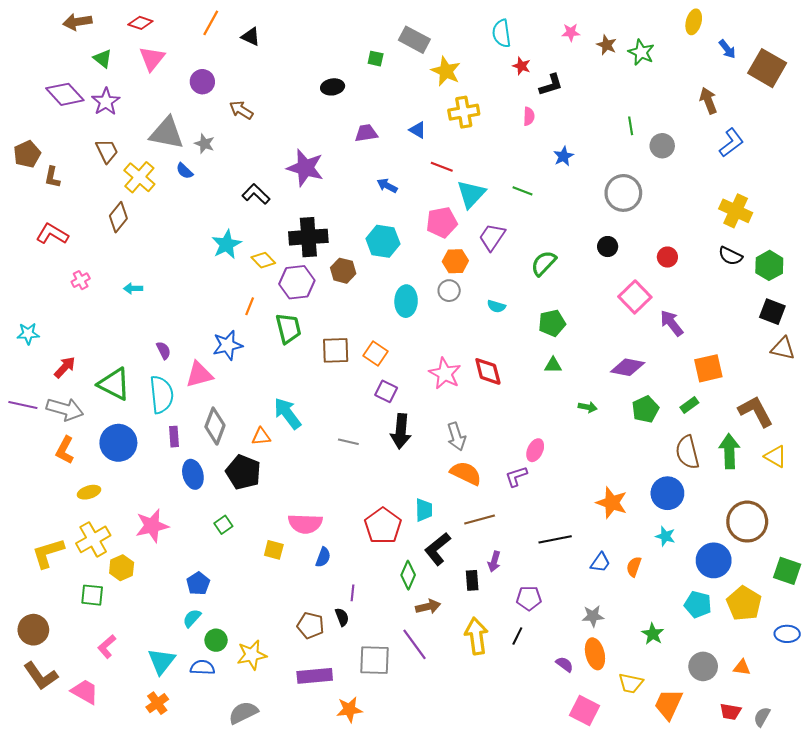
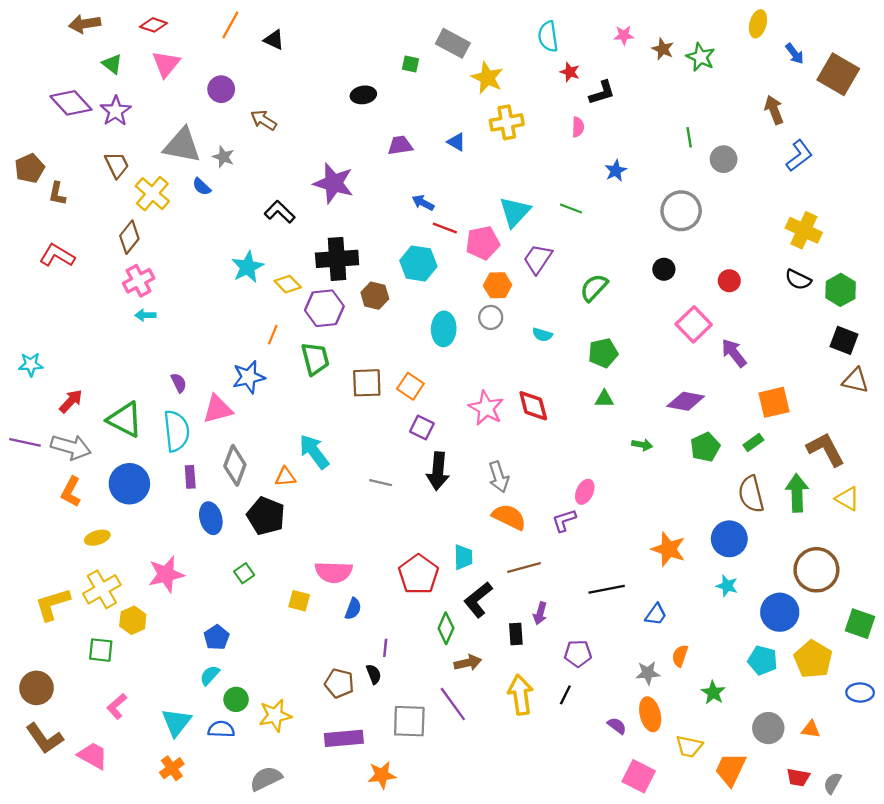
red line: (442, 167) -> (445, 228), moved
pink cross: (81, 280) -> (139, 281), moved, size x1.5
orange semicircle: (634, 567) -> (680, 656), moved

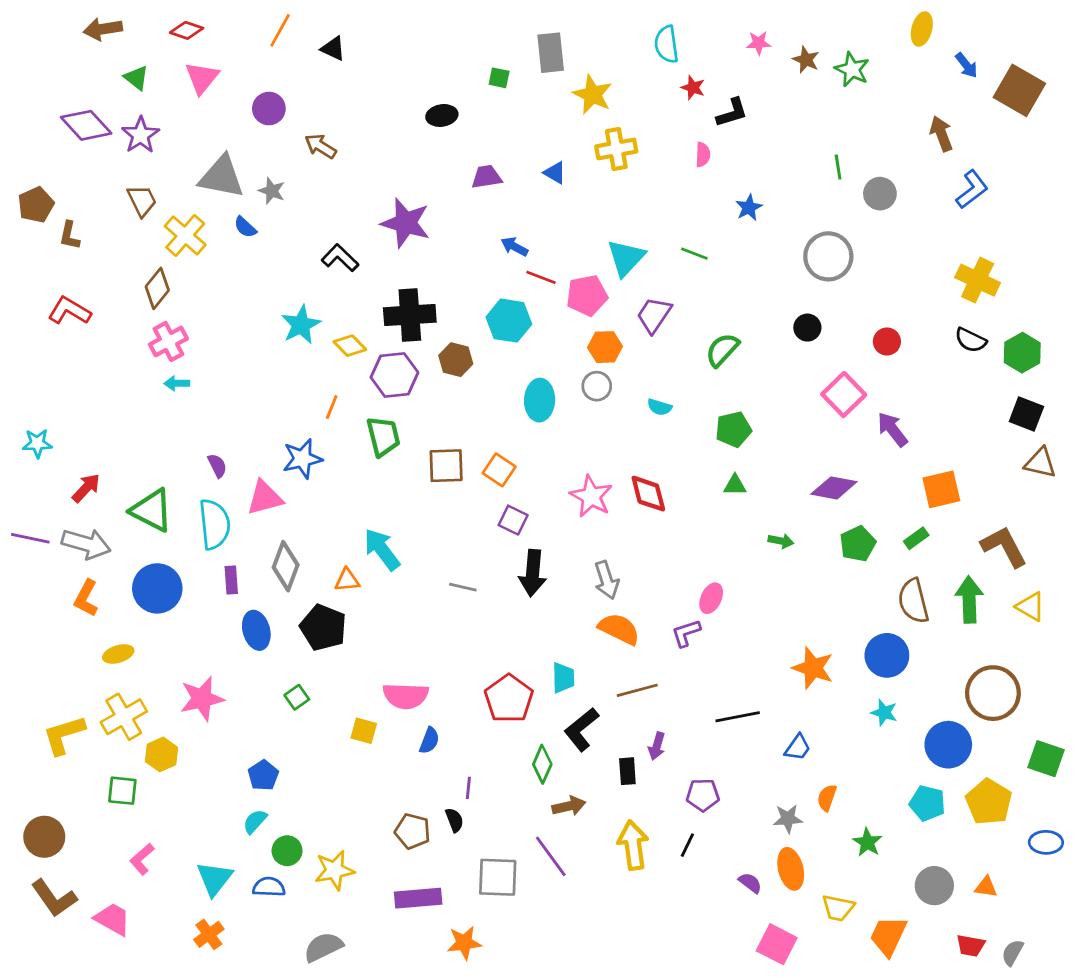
gray rectangle: (453, 43) -> (551, 53), turned 56

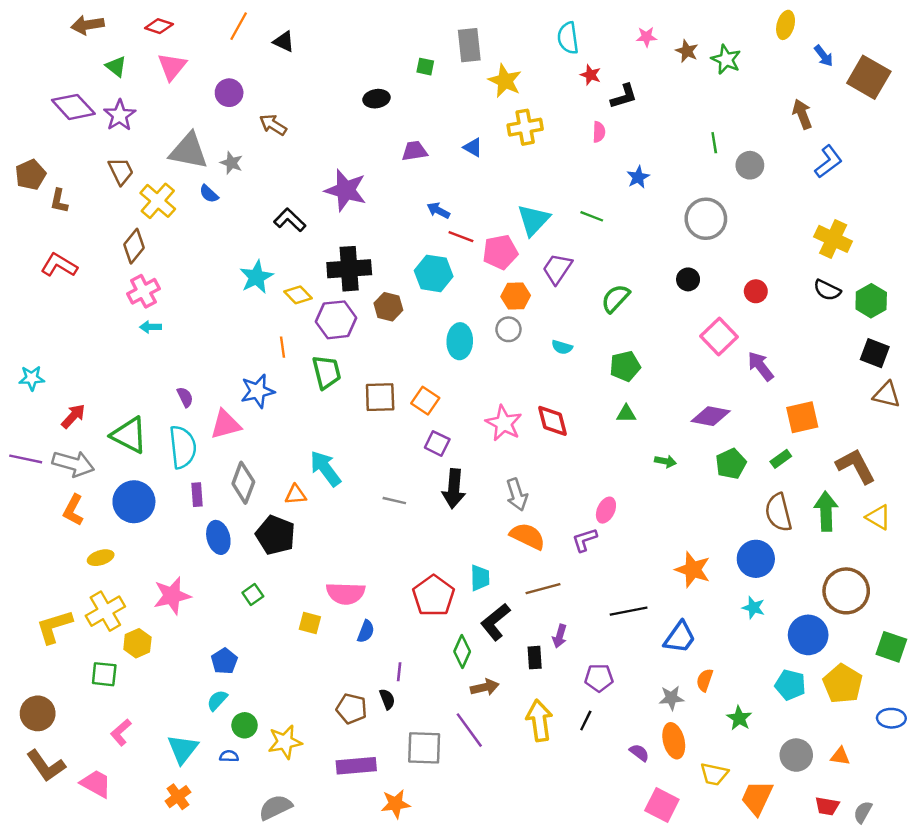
orange line: (332, 407) -> (283, 347), turned -30
blue trapezoid: (798, 747) -> (680, 637), size x1.4
blue semicircle: (269, 887) -> (229, 756), size x0.7

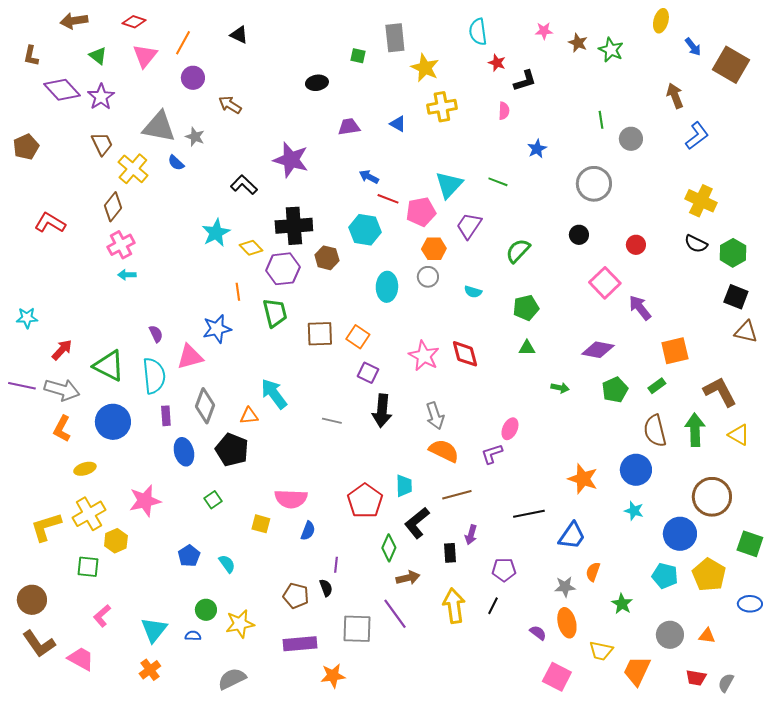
orange line: (239, 26) -> (183, 43), moved
brown L-shape: (59, 201) -> (31, 56), moved
cyan semicircle: (217, 700) -> (227, 564), moved, turned 102

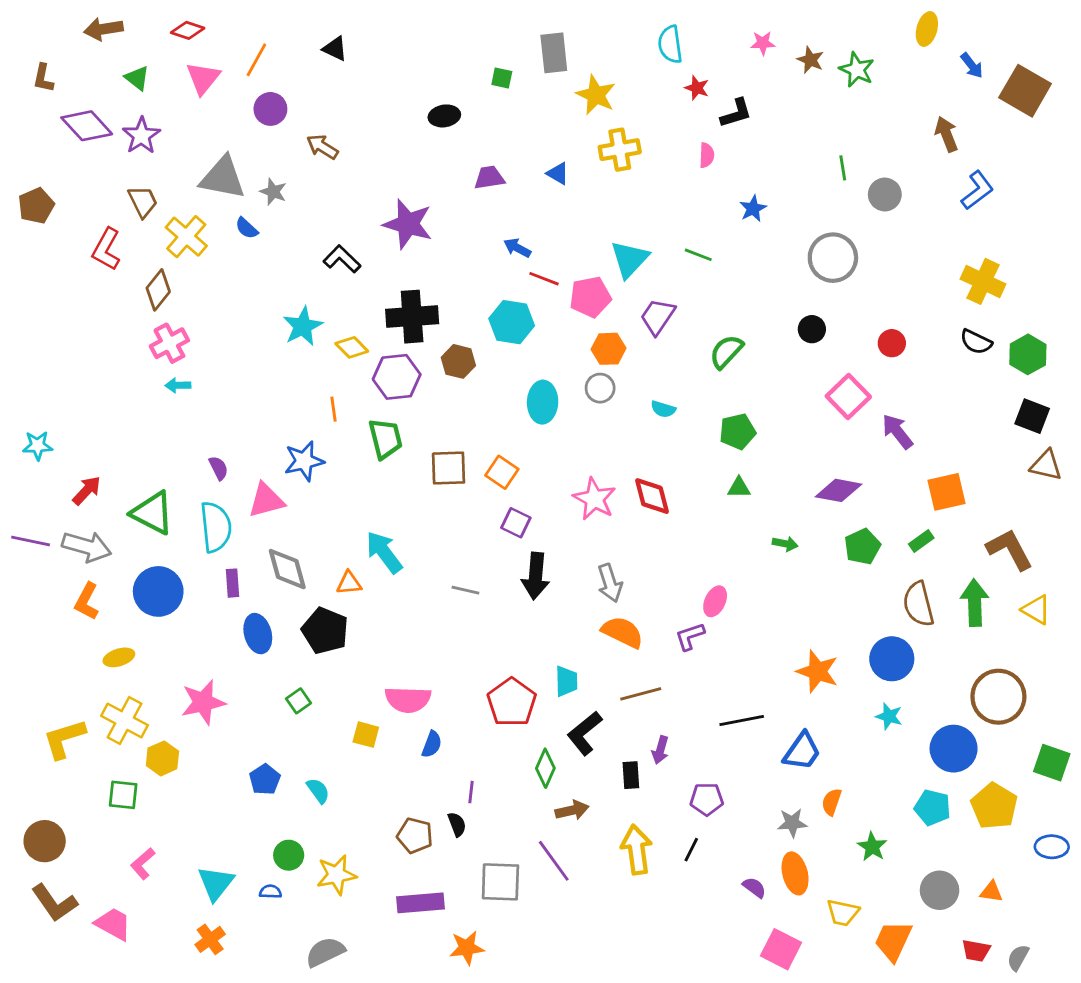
red L-shape: (50, 223) -> (106, 249), moved, turned -92
gray diamond: (205, 406) -> (287, 569), turned -36
yellow cross: (89, 514) -> (125, 721), turned -32

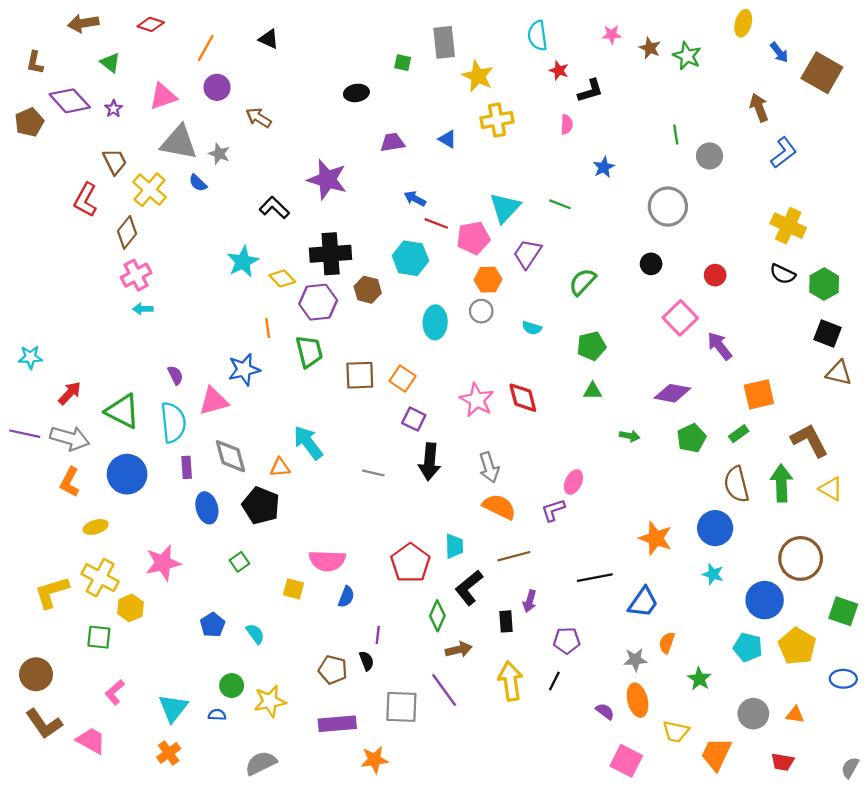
pink triangle: (203, 78) -> (163, 96), moved, turned 32
purple star: (141, 136) -> (114, 109), size x0.6
brown pentagon: (36, 206) -> (29, 122), moved
gray semicircle: (1018, 958) -> (850, 768), moved

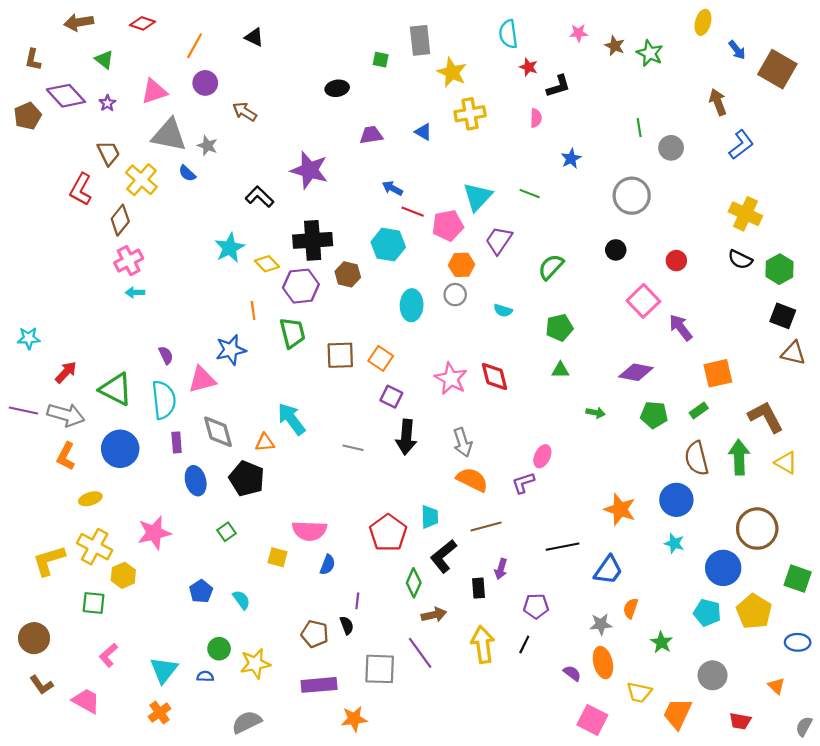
green pentagon: (692, 438) -> (654, 415), turned 30
orange triangle: (795, 715) -> (776, 686), moved, turned 36
brown L-shape: (44, 724) -> (41, 685), size x0.7

